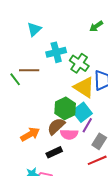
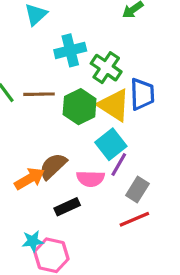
brown line: (29, 70) -> (39, 94), moved
green hexagon: (65, 108) -> (80, 107), moved
brown semicircle: (56, 126) -> (53, 166), moved

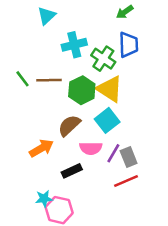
blue trapezoid: (142, 94) -> (129, 45), moved
purple line: (119, 165) -> (113, 153), moved
brown semicircle: (53, 166) -> (69, 125), moved
gray rectangle: (137, 190) -> (129, 157), turned -54

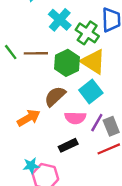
cyan cross: (74, 45) -> (60, 20), turned -35
black rectangle: (72, 171) -> (68, 145), moved

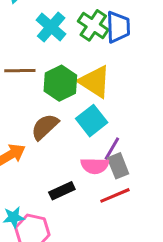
green cross: (87, 33) -> (93, 25), moved
pink semicircle: (75, 118) -> (95, 166), moved
purple line: (97, 123) -> (112, 149), moved

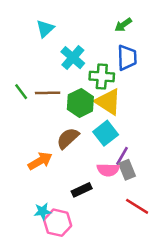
green cross: (93, 25) -> (102, 76), moved, turned -30
red line: (115, 195) -> (137, 206), moved, turned 55

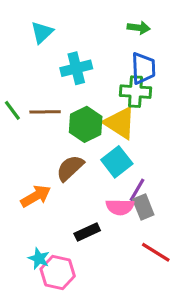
green arrow: (123, 25) -> (139, 28), turned -138
cyan cross: (73, 58) -> (76, 68), turned 35
green cross: (102, 76) -> (136, 92), moved
cyan star: (43, 211) -> (39, 258), turned 30

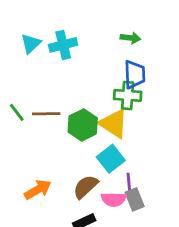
cyan triangle: (42, 32) -> (31, 44), moved
cyan cross: (76, 68) -> (63, 45), moved
brown semicircle: (70, 168) -> (86, 187), moved
purple line: (137, 190) -> (129, 184), turned -35

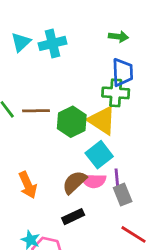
orange arrow: (38, 190) -> (28, 185), turned 96
pink semicircle: (114, 199) -> (94, 181), moved

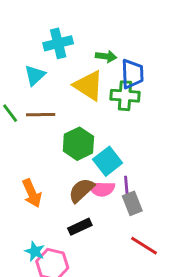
green arrow: (118, 37) -> (106, 56), moved
cyan triangle: (21, 42) -> (35, 75), moved
yellow triangle: (102, 120) -> (89, 86), moved
green hexagon: (72, 122) -> (78, 144), moved

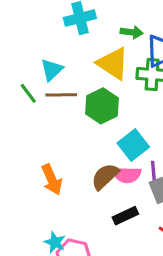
cyan triangle: (35, 75) -> (52, 70), moved
green hexagon: (78, 144) -> (102, 106), moved
black rectangle: (80, 227) -> (125, 216), moved

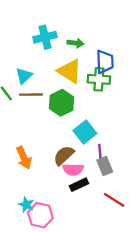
green arrow: (132, 32) -> (75, 43), moved
pink semicircle: (127, 175) -> (73, 169), moved

